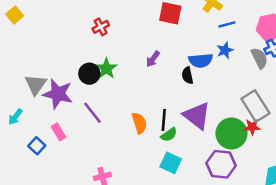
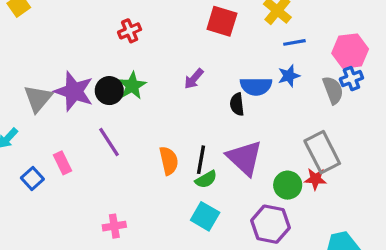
purple star: (58, 94) -> (74, 91), moved
green circle: (231, 133) -> (288, 185), size x0.7

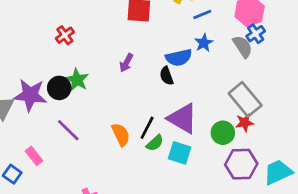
black line: (201, 160) -> (147, 128), turned 30
cyan square: (205, 216) -> (180, 153), moved
purple hexagon: (270, 224) -> (241, 164), moved

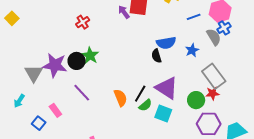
blue line: (202, 14) -> (194, 17), moved
blue star: (204, 43) -> (192, 50), moved
purple arrow: (126, 63) -> (124, 12), moved, turned 112

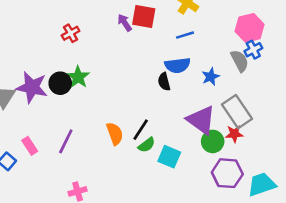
blue line: (194, 17) -> (185, 35), moved
purple triangle: (167, 88) -> (201, 120), moved
purple line: (82, 93) -> (66, 141), moved, turned 66

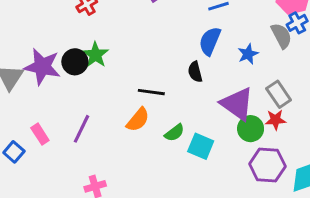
blue semicircle: (177, 65) -> (210, 41), turned 120
black semicircle: (164, 82) -> (195, 72), moved
gray rectangle: (237, 112) -> (279, 94), size x0.7
black line: (141, 130) -> (151, 92), moved, turned 65
orange semicircle: (115, 134) -> (138, 120), turned 60

